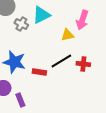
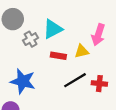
gray cross: (21, 24) -> (31, 39), turned 32
red rectangle: (39, 72) -> (58, 56), moved

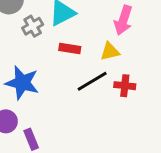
yellow triangle: (82, 51) -> (110, 51), moved

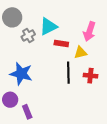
red rectangle: (70, 49) -> (61, 44), moved
black line: (92, 81) -> (68, 73), turned -60

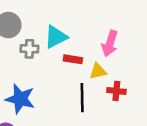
gray cross: (28, 35) -> (29, 49), turned 32
red cross: (90, 76) -> (116, 91), moved

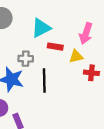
gray cross: (29, 49) -> (26, 59), moved
black line: (82, 98) -> (44, 81), moved

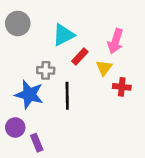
red rectangle: (55, 47) -> (80, 56), turned -56
yellow triangle: (76, 56) -> (104, 68), turned -40

